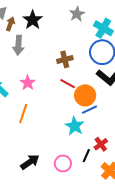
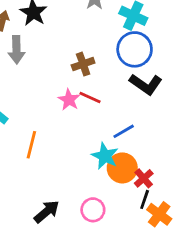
pink star: (28, 83) -> (69, 100), moved
orange circle: (85, 95) -> (122, 168), moved
black line: (86, 156) -> (145, 199), moved

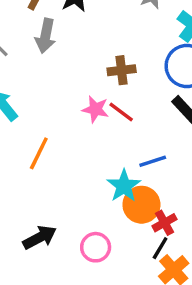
pink star: (69, 100) -> (95, 109), turned -30

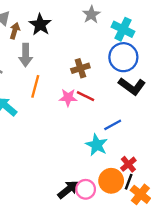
orange line: (39, 153) -> (35, 86), moved
orange circle: (141, 205) -> (111, 181), moved
black arrow: (40, 237) -> (68, 190), moved

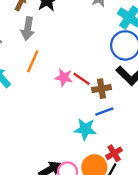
brown cross: (80, 68) -> (102, 89), moved
cyan star: (97, 145) -> (85, 129), turned -30

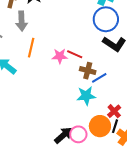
brown cross: (102, 89) -> (88, 71), moved, turned 35

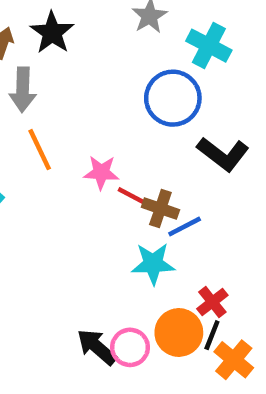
blue circle: (106, 19) -> (173, 98), moved
orange line: (31, 48) -> (40, 150), turned -42
red line: (75, 54) -> (134, 197), moved
black arrow: (63, 135) -> (97, 347), turned -102

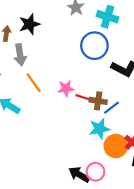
black star: (52, 33) -> (29, 24), turned 30
orange circle: (179, 332) -> (116, 146), moved

